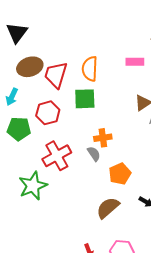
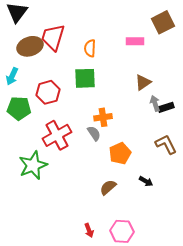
orange semicircle: (90, 69) -> (90, 48), size x0.7
red trapezoid: (56, 75) -> (53, 37), moved
brown semicircle: (108, 208) -> (108, 187), size x0.7

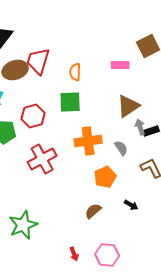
brown triangle: (143, 82) -> (128, 106), size x1.4
orange cross: (103, 117) -> (88, 141), size x1.5
gray semicircle: (94, 133) -> (121, 148), moved
green star: (33, 165) -> (23, 225), moved

